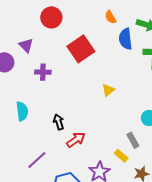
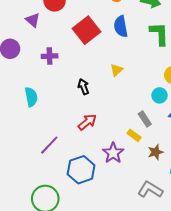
blue semicircle: (125, 39) -> (121, 26), moved
purple triangle: (26, 45) -> (33, 20), moved
black arrow: (59, 122) -> (84, 87), moved

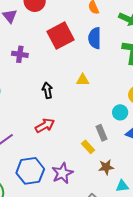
yellow triangle: (117, 70) -> (83, 80), turned 32
purple star: (113, 153) -> (62, 173), moved

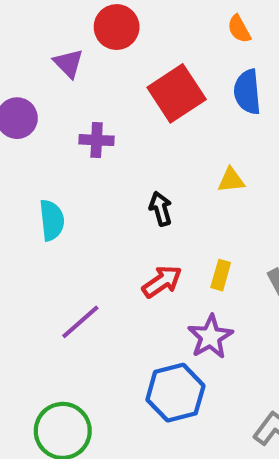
yellow rectangle: (88, 147) -> (221, 275), moved, turned 64
blue hexagon: (30, 171) -> (175, 393), moved
purple star: (62, 173) -> (210, 337), moved

